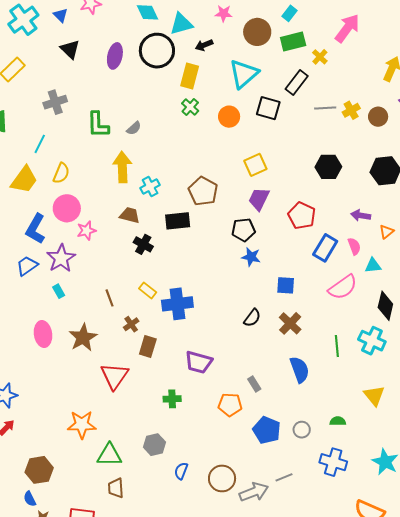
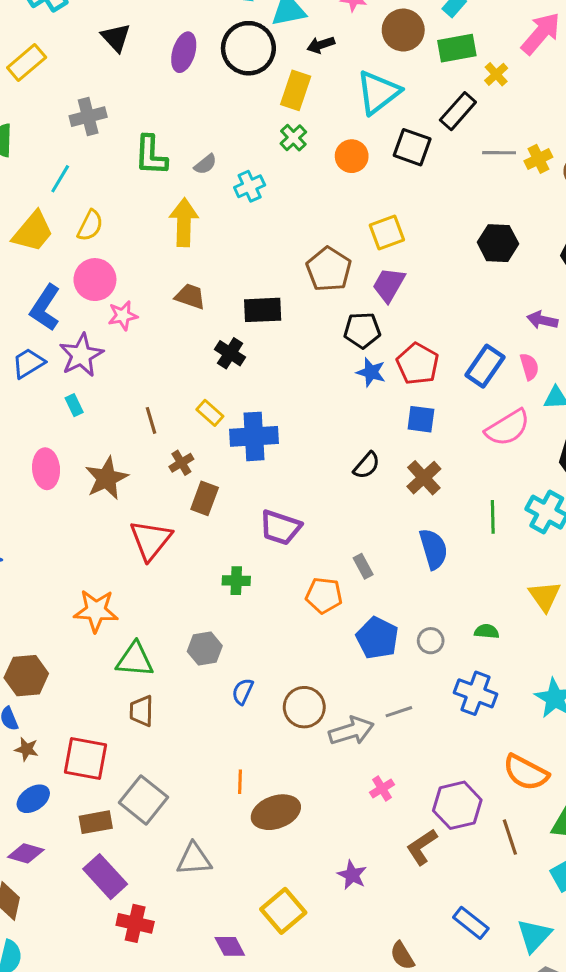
cyan cross: (150, 186) -> (250, 186), moved
brown pentagon: (203, 191) -> (329, 269), moved
red pentagon: (302, 216) -> (418, 364), moved
black cross: (143, 244) -> (230, 353), moved

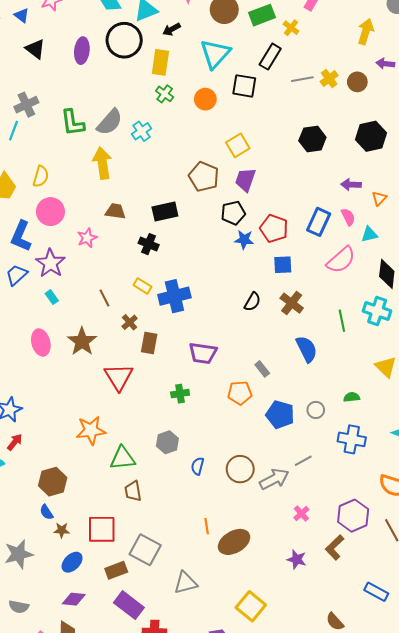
gray semicircle: (205, 164) -> (110, 122), size x1.8
cyan line: (60, 179) -> (14, 131), moved
pink star: (123, 316) -> (87, 238), moved
purple star: (352, 875) -> (297, 559), moved

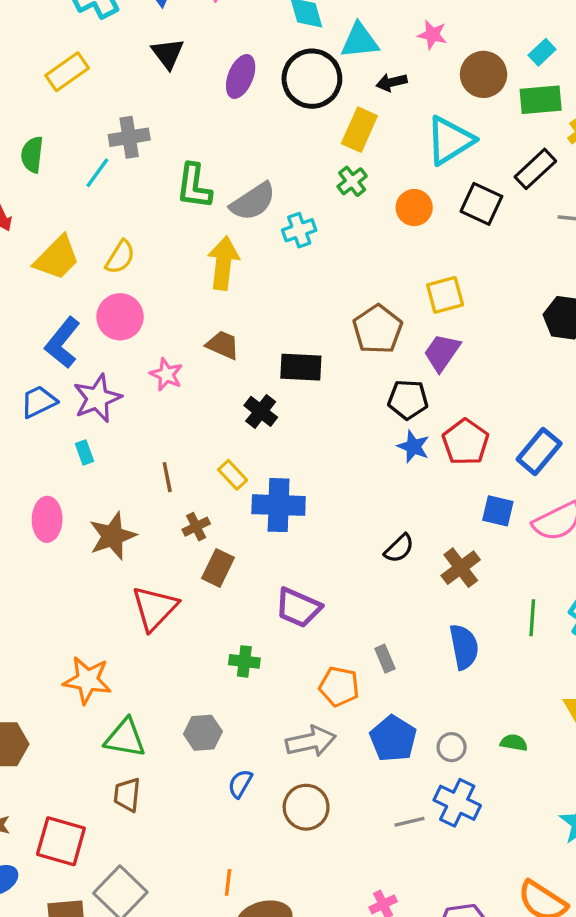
pink star: (87, 238) -> (166, 374), turned 30
blue square: (283, 265) -> (498, 511), moved
blue cross: (352, 439) -> (457, 803), moved
gray arrow: (274, 479) -> (311, 741), moved

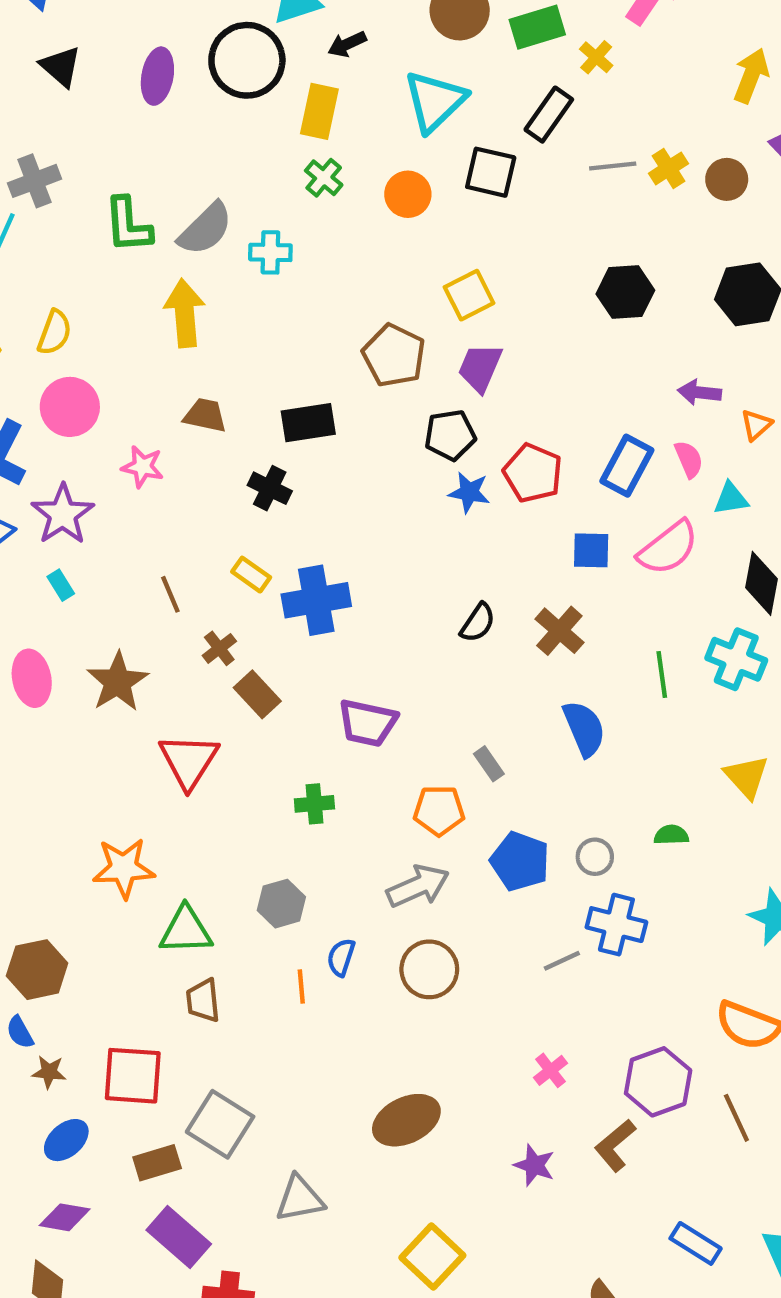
cyan cross: (299, 230) -> (270, 252), turned 32
brown rectangle: (218, 568) -> (257, 694), turned -57
orange line: (228, 882) -> (301, 987), moved

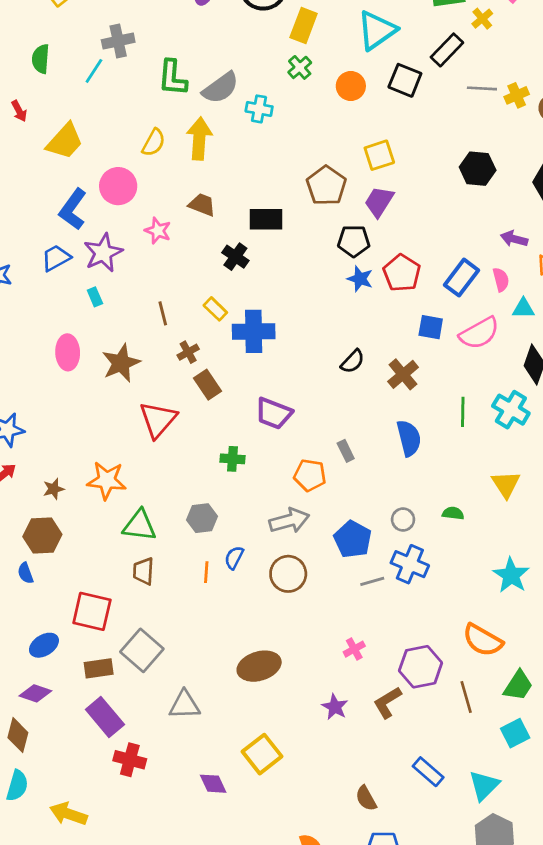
yellow semicircle: (54, 332) -> (154, 143), moved
blue pentagon: (520, 861) -> (353, 539), moved
brown star: (49, 1072) -> (54, 489), moved, turned -30

